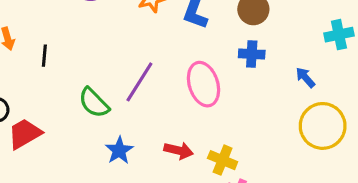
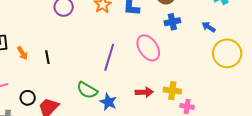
green semicircle: (94, 103) -> (87, 90), moved

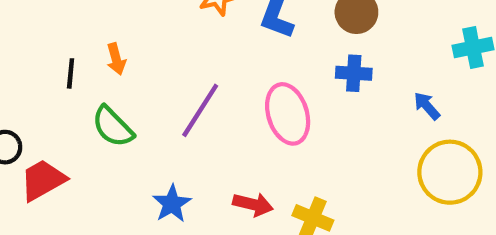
orange arrow: (22, 53) -> (116, 59), moved
green semicircle: (87, 90) -> (113, 127), moved

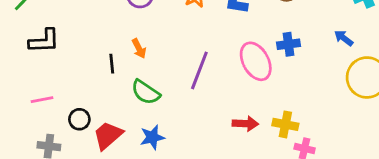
blue cross: (354, 73) -> (288, 44), moved
blue star: (172, 204) -> (152, 137), moved, turned 30

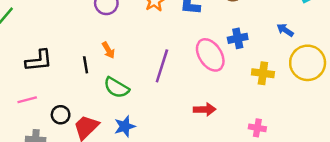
black L-shape: (44, 41) -> (39, 61), moved
yellow cross: (285, 124) -> (263, 73), moved

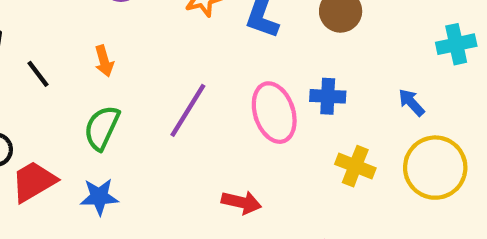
black line: (86, 65) -> (38, 74), moved, turned -42
green semicircle: (116, 88) -> (102, 128), turned 70

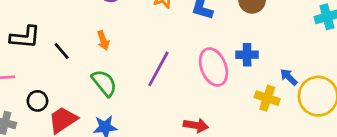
blue arrow: (411, 102) -> (289, 77), moved
green semicircle: (102, 128) -> (104, 83), turned 120

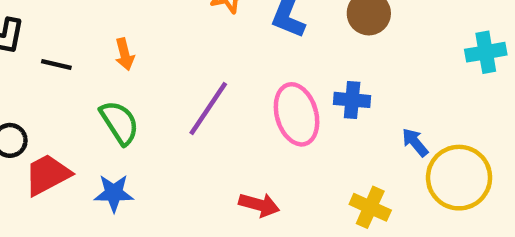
black line: (62, 51) -> (56, 65), turned -42
yellow cross: (267, 98) -> (370, 207), moved

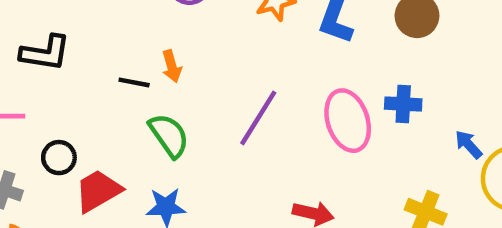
black line: (56, 65) -> (134, 82), moved

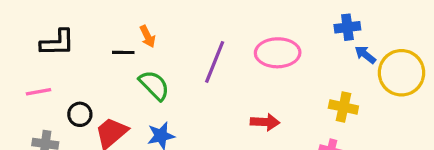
blue cross: (403, 104) -> (347, 27), moved
pink ellipse: (348, 121) -> (278, 53), turned -63

